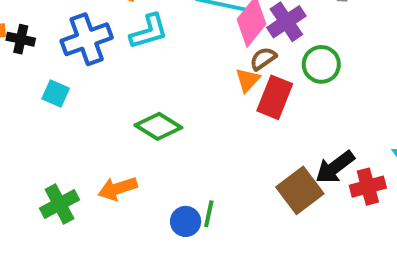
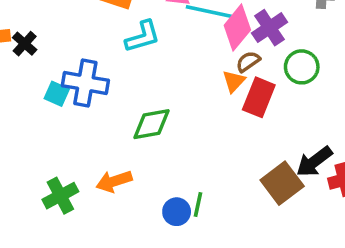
black cross: (21, 39) -> (25, 44), turned 30
blue cross: (87, 39) -> (85, 83), moved, turned 30
green diamond: (158, 126) -> (152, 124), turned -42

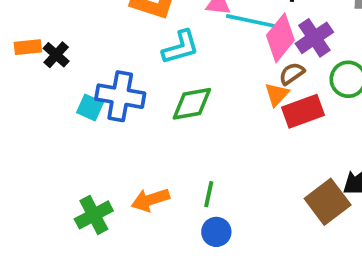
red rectangle: (259, 97) -> (303, 111), turned 48
green diamond: (152, 124) -> (192, 104), moved
green line: (198, 205) -> (209, 194), moved

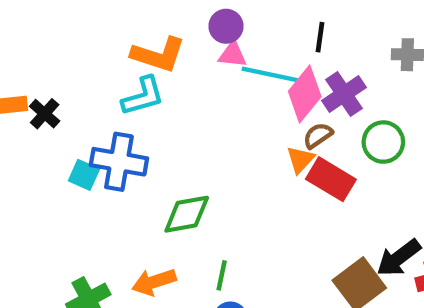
cyan L-shape: (181, 47) -> (143, 96), moved
green diamond: (192, 104) -> (187, 214), moved
red rectangle: (303, 111) -> (331, 179), turned 51

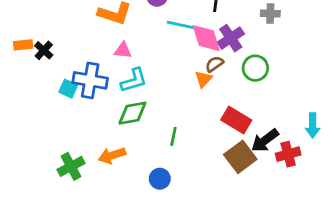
pink triangle: (233, 55) -> (123, 50), moved
pink diamond: (305, 94) -> (206, 38), turned -56
cyan L-shape: (143, 96) -> (134, 80), moved
red rectangle: (331, 179) -> (236, 120), moved
green line: (222, 275) -> (173, 136), moved

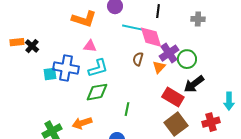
purple cross: (231, 38) -> (169, 53), moved
brown semicircle: (214, 64) -> (138, 59), moved, turned -40
orange triangle: (203, 79) -> (159, 67), moved
cyan square: (68, 89) -> (50, 74), turned -32
black arrow: (265, 140) -> (194, 84), moved

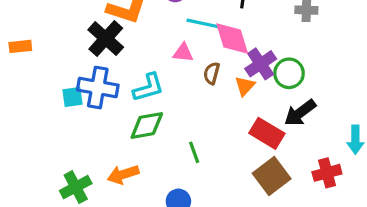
black cross: (32, 46) -> (106, 39), moved, size x1.6
pink triangle: (90, 46) -> (183, 53), moved
green line: (127, 109) -> (194, 152), turned -32

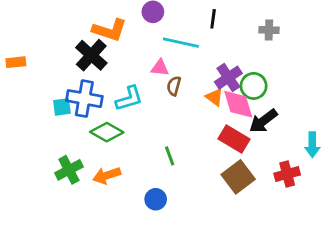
pink diamond: (232, 39) -> (238, 104), moved
brown semicircle: (212, 73) -> (174, 86), moved
orange triangle: (245, 86) -> (214, 97), turned -36
green diamond: (147, 125) -> (107, 132), moved, turned 40
green cross: (76, 187) -> (69, 170), moved

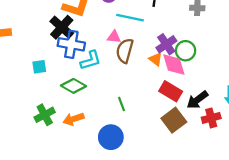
brown semicircle: (174, 86) -> (125, 51), size x1.6
blue cross: (84, 99) -> (71, 44), moved
black arrow: (263, 121) -> (197, 100), moved
blue circle: (156, 199) -> (111, 137), size x1.5

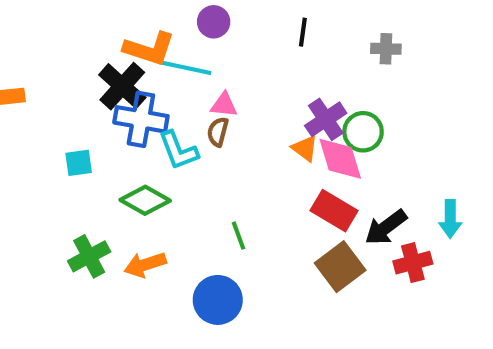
cyan line: (130, 18) -> (185, 67), moved
brown semicircle: (125, 51) -> (218, 132), moved, size x0.6
cyan L-shape: (91, 60) -> (178, 150), turned 85

